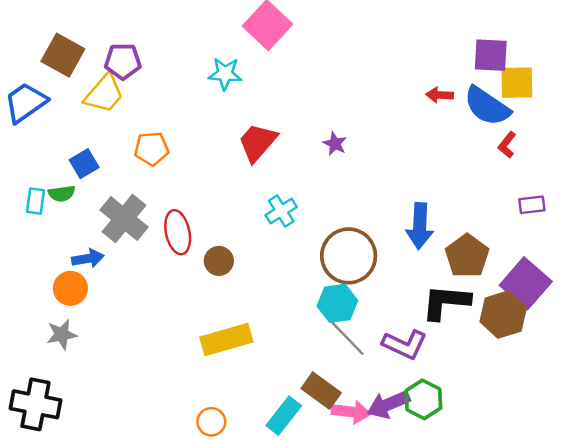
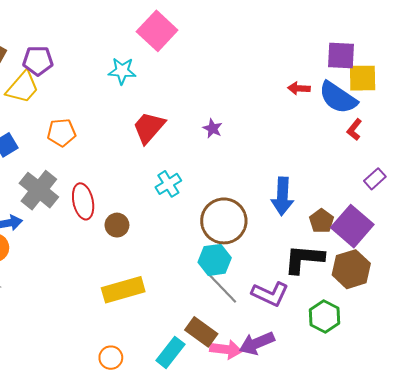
purple rectangle: (532, 205) -> (375, 179), turned -35
brown pentagon: (467, 256) -> (321, 221), size x0.7
purple square: (526, 283) -> (352, 226), moved
green hexagon: (423, 399) -> (325, 317), moved

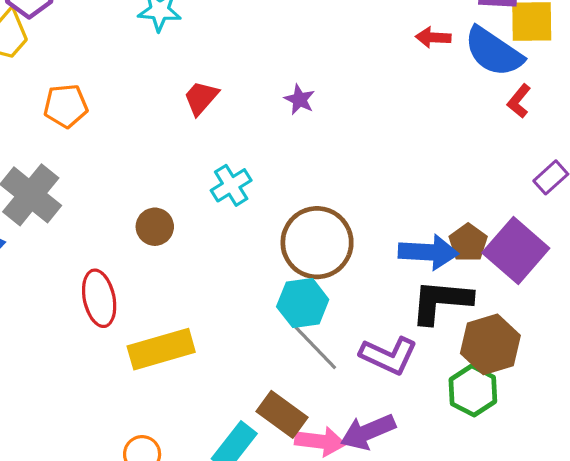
red trapezoid: (149, 127) -> (201, 98), size x0.7
blue arrow: (282, 196) -> (428, 252), moved, turned -90
red ellipse: (83, 201) -> (99, 298), moved
brown circle: (117, 225) -> (155, 227), moved
brown hexagon: (351, 269) -> (490, 344), moved

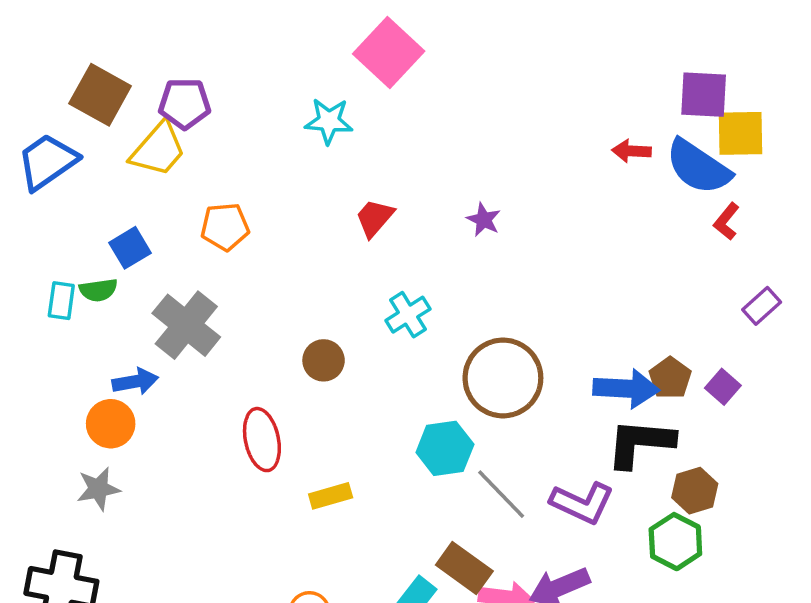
purple square: (516, 251) -> (723, 387), size x0.5
cyan hexagon: (303, 303) -> (445, 448), moved
brown hexagon: (490, 344) -> (695, 491), size x0.7
yellow rectangle: (161, 349) -> (331, 496), size x0.6

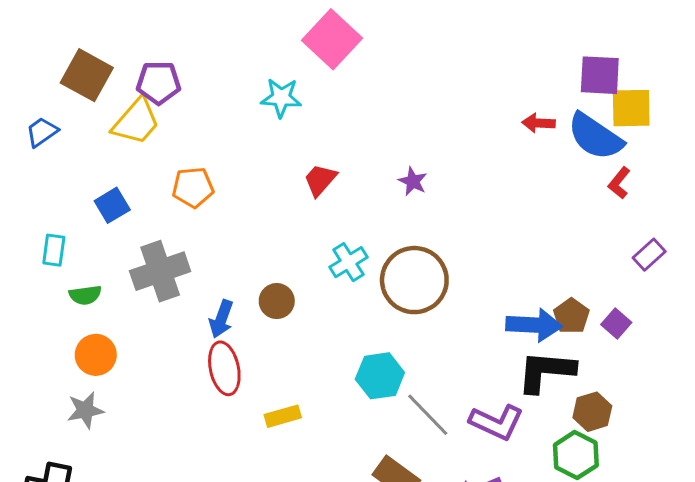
blue trapezoid: (47, 162) -> (42, 132), size x0.6
green semicircle: (98, 290) -> (85, 295), moved
gray cross: (186, 325) -> (160, 271), turned 32
brown circle: (503, 378) -> (414, 280), moved
blue arrow: (135, 381) -> (221, 319), moved, turned 120

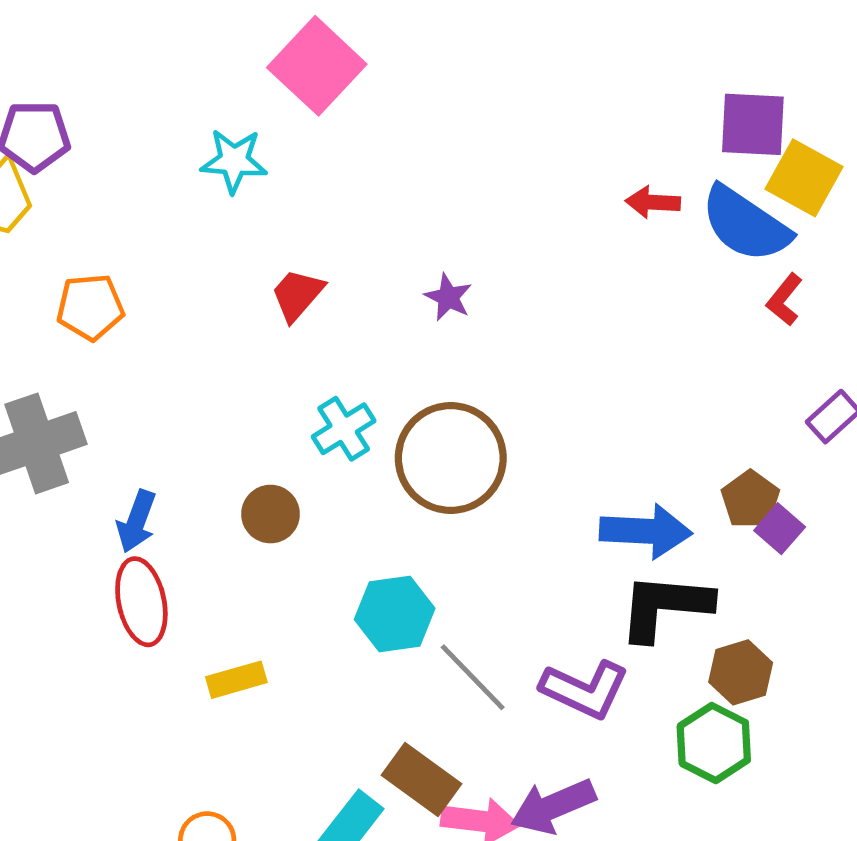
yellow square: (631, 108) -> (804, 178), turned 30
brown circle: (277, 301) -> (271, 514), moved
brown pentagon: (571, 316) -> (750, 499), moved

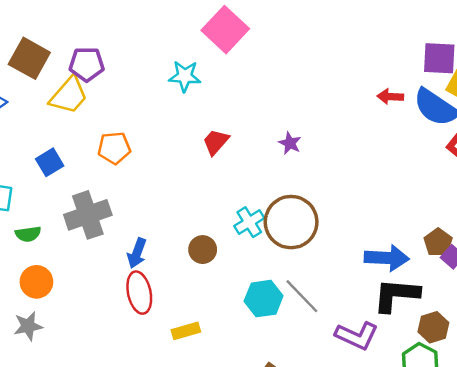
cyan cross: (344, 429) -> (249, 222), moved
gray line: (473, 677) -> (302, 296), moved

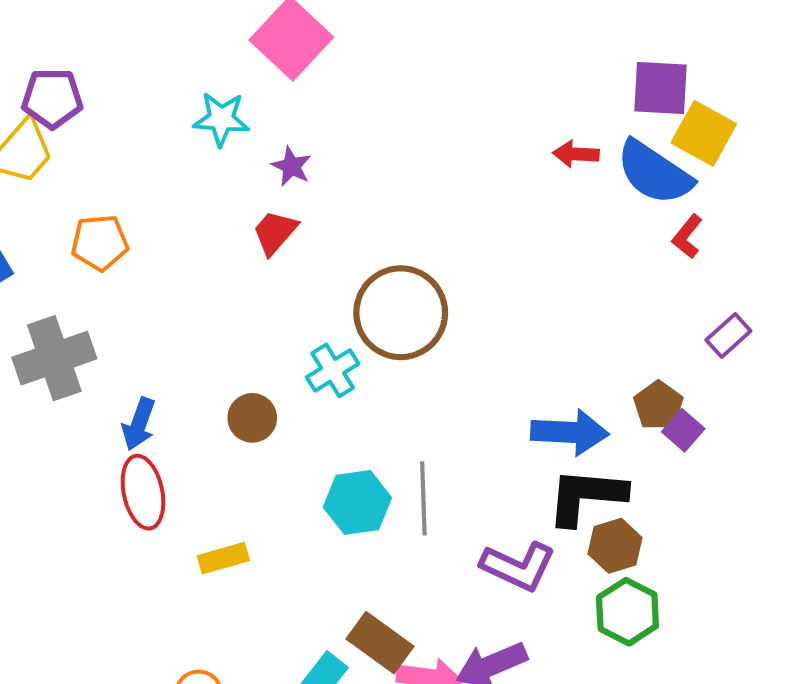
purple star: (290, 143) -> (291, 166), moved
brown circle: (291, 222) -> (401, 313), moved
gray line: (302, 296) -> (423, 498), turned 42
brown hexagon: (433, 327) -> (615, 546), moved

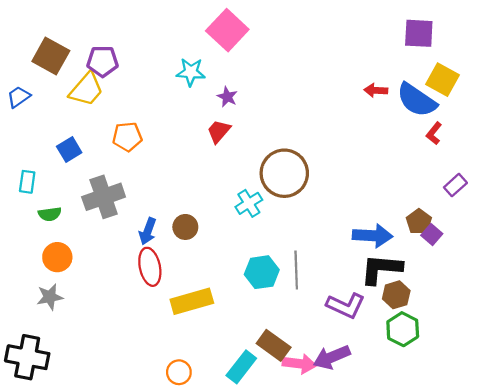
purple square: (660, 88) -> (419, 33), moved
brown circle: (252, 418) -> (185, 227), moved
yellow rectangle: (223, 558) -> (192, 301), size x1.6

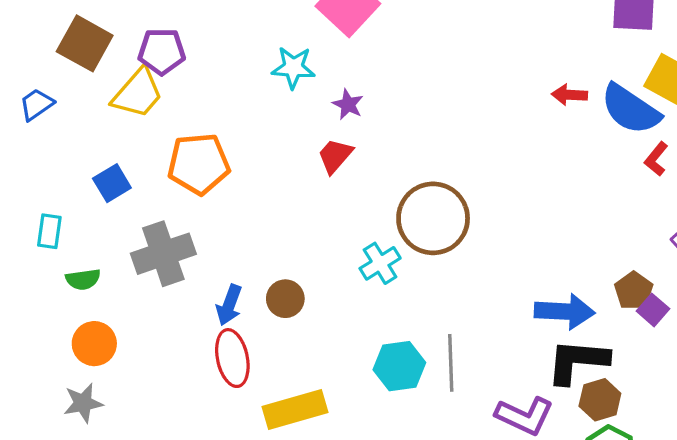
orange pentagon: (127, 137) -> (199, 164), size x1.4

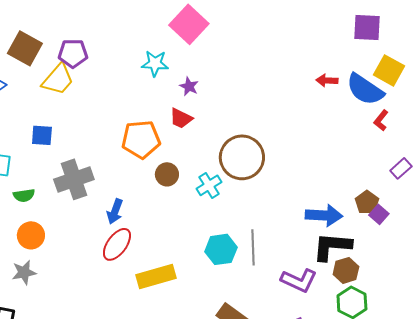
red trapezoid: (335, 156) -> (181, 118), turned -105
orange pentagon: (199, 164) -> (141, 139), moved
blue square: (112, 183) -> (42, 135), turned 35
brown circle: (285, 299) -> (167, 174), moved
red ellipse: (232, 358) -> (117, 244), turned 48

